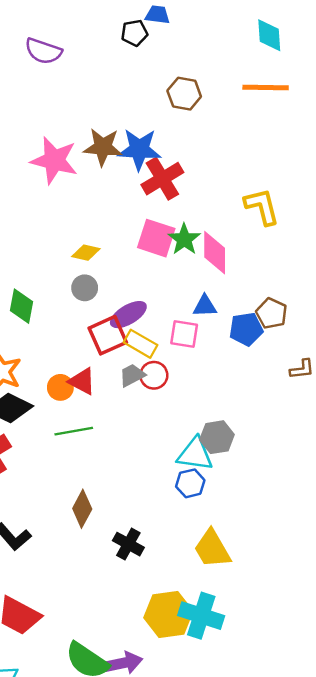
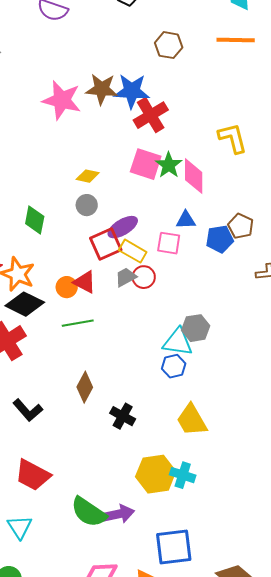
cyan cross: (201, 616) -> (183, 475), size x0.7

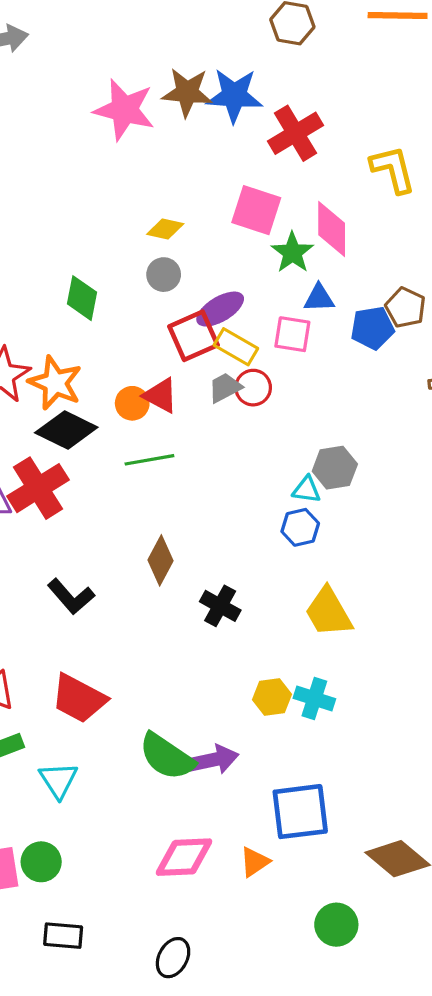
red cross: (151, 115) -> (296, 133), moved
green star: (169, 165) -> (292, 253), moved
cyan triangle: (178, 342) -> (307, 490), size x0.6
yellow hexagon: (156, 474) -> (272, 697), size x0.6

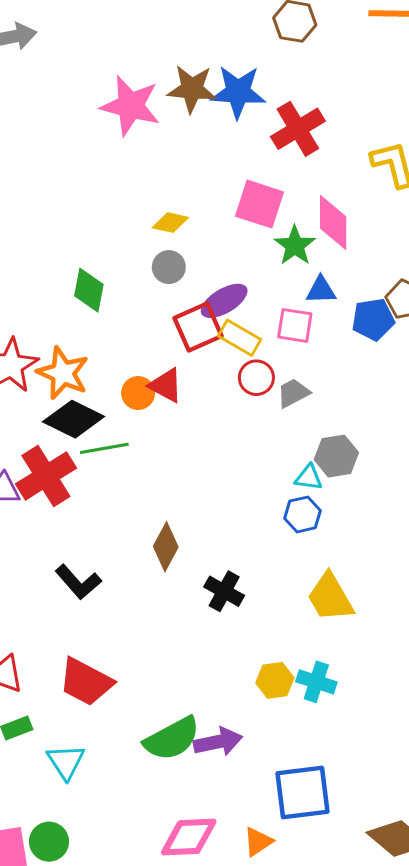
gray trapezoid: (225, 388) -> (293, 393), moved
green line: (149, 460) -> (104, 448), moved
green semicircle: (167, 757) -> (172, 739), turned -62

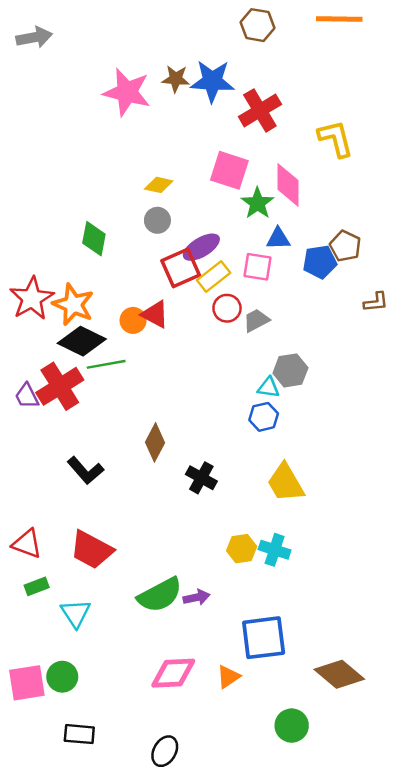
brown star: (192, 89) -> (176, 79), size x0.7
yellow rectangle: (239, 338) -> (214, 276), turned -68
purple arrow: (218, 742) -> (196, 597), size x0.7

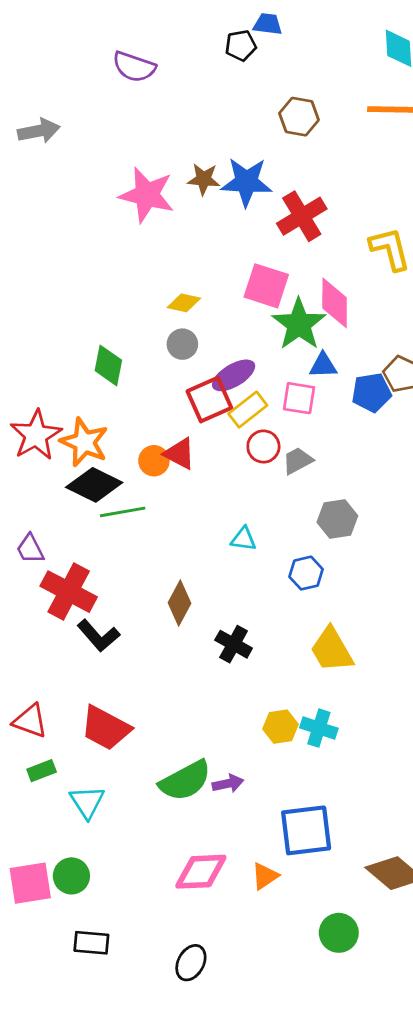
green star: (257, 203) -> (299, 324), size x1.4
red cross: (60, 386) -> (69, 592), moved, turned -30
cyan triangle: (268, 388) -> (244, 539), moved

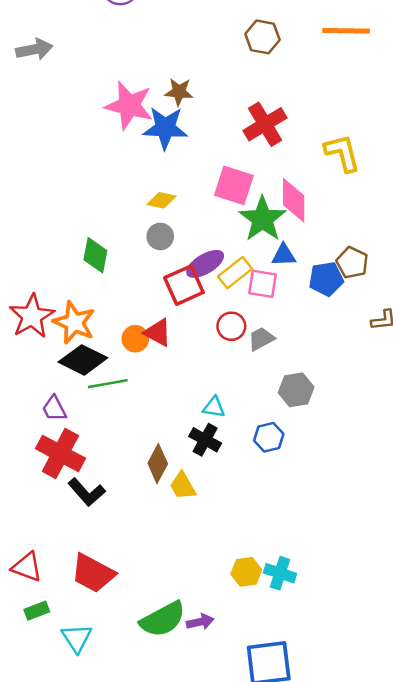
blue star: (246, 182) -> (165, 128), moved
yellow rectangle: (248, 410) -> (235, 273), moved
purple trapezoid: (30, 549) -> (54, 409), moved
black cross: (234, 644) -> (205, 440), moved
yellow trapezoid: (332, 650) -> (183, 486), moved, size x0.7

